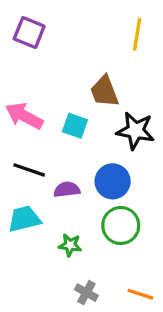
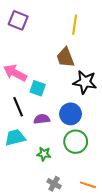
yellow line: (137, 34) -> (75, 25), moved
cyan square: (75, 126) -> (38, 88), moved
black line: (29, 170) -> (18, 107), turned 48

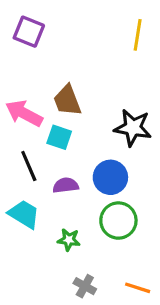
yellow line: (75, 25) -> (138, 35), moved
brown trapezoid: (65, 57) -> (67, 100), moved
cyan trapezoid: (15, 138) -> (24, 214), turned 45

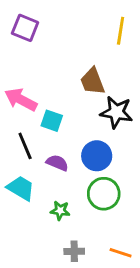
brown trapezoid: (67, 100) -> (92, 81), moved
purple semicircle: (66, 185) -> (57, 163), turned 30
gray cross: (85, 286) -> (74, 251), turned -30

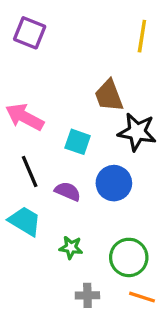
cyan square: (52, 121) -> (78, 142), moved
green circle: (104, 194) -> (129, 257), moved

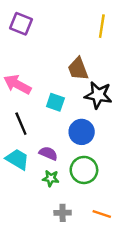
purple semicircle: (68, 191) -> (48, 153), moved
green circle: (129, 257) -> (84, 170), moved

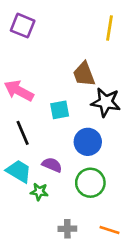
cyan square: (55, 102) -> (60, 110), turned -30
green star: (51, 178) -> (39, 192), moved

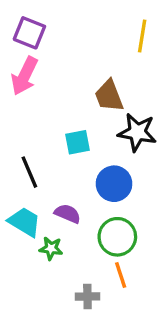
pink arrow: (19, 91) -> (24, 76), moved, turned -92
orange line: (110, 230) -> (121, 275), moved, turned 54

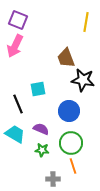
cyan square: (78, 142) -> (38, 89), moved
green star: (51, 248) -> (42, 150), moved

